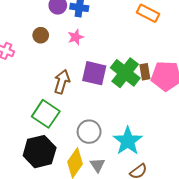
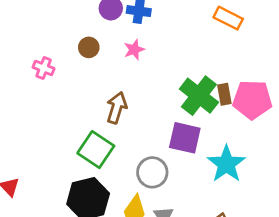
purple square: (94, 73) -> (185, 138), moved
cyan star: (128, 141) -> (226, 164), moved

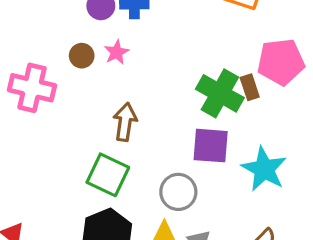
pink star: (134, 50) -> (117, 52), moved
pink cross: (44, 68) -> (32, 88), size x1.8
pink pentagon: (252, 100) -> (281, 62), moved

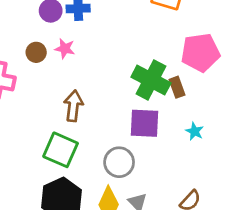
pink star: (117, 52) -> (65, 49), turned -30
brown rectangle: (250, 87) -> (177, 87), moved
cyan star: (264, 169) -> (195, 131), moved, size x0.5

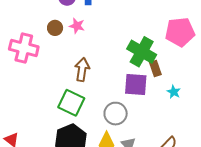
brown rectangle: (177, 87) -> (155, 68), moved

